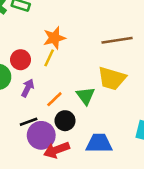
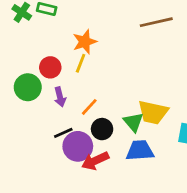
brown line: (117, 40) -> (156, 22), moved
yellow trapezoid: (112, 78) -> (153, 112), moved
purple arrow: (28, 88) -> (60, 97), turned 144
green triangle: (86, 96) -> (133, 122), moved

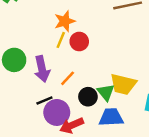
red circle: (50, 67) -> (79, 41), moved
purple arrow: (60, 97) -> (42, 69), size x1.5
black circle: (102, 129) -> (88, 97), moved

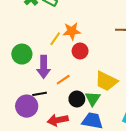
yellow line: (61, 40) -> (55, 39), moved
yellow trapezoid: (123, 84) -> (106, 81), moved
purple circle: (57, 112) -> (27, 106), moved

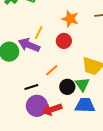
orange star: (72, 31) -> (70, 19), moved, turned 30
purple arrow: (44, 67) -> (29, 45), moved, turned 120
purple circle: (27, 106) -> (37, 106), moved

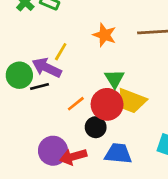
red circle: (64, 41) -> (107, 104), moved, size x1.5
green triangle: (82, 84) -> (114, 79), moved
black line: (31, 87) -> (39, 87), moved

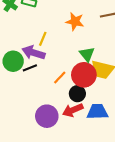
red arrow: (73, 157) -> (73, 110), moved

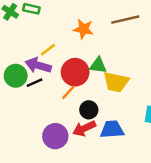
yellow line: (43, 39) -> (48, 50), turned 32
green triangle: (87, 54) -> (98, 65), turned -42
red circle: (84, 75) -> (75, 72), moved

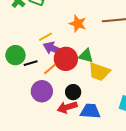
purple arrow: (38, 65) -> (54, 49), moved
orange line: (68, 92) -> (50, 69), moved
purple circle: (55, 136) -> (42, 91), moved

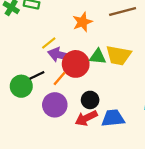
orange star: (78, 24) -> (82, 22), turned -30
green circle: (15, 55) -> (21, 86), moved
yellow trapezoid: (99, 72) -> (119, 55), moved

